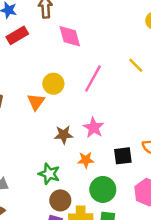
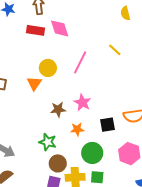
red rectangle: (17, 35) -> (36, 30), moved, turned 42

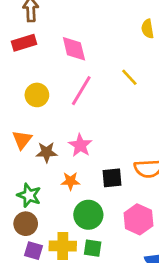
pink diamond: (60, 28) -> (74, 49), moved
red rectangle: (36, 30) -> (24, 43), turned -30
orange triangle: (34, 83) -> (22, 140), moved
brown circle: (58, 163) -> (26, 224), moved

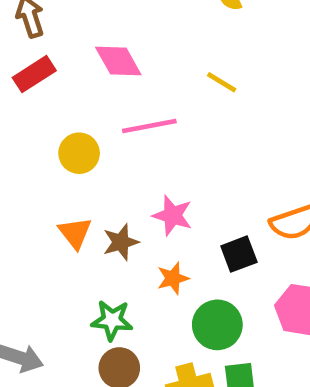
pink line: (81, 91) -> (149, 126), turned 64

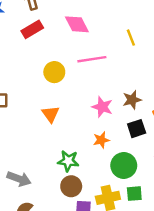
yellow line: (222, 82) -> (131, 38), turned 35
brown star: (121, 242) -> (132, 100), moved

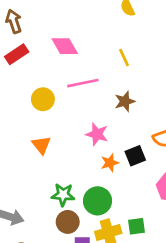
brown star: (132, 100) -> (125, 101), moved
orange star: (101, 140) -> (110, 163), moved
green circle: (124, 165) -> (98, 201), moved

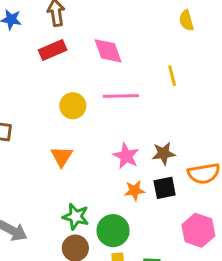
brown star: (125, 101) -> (164, 153), moved

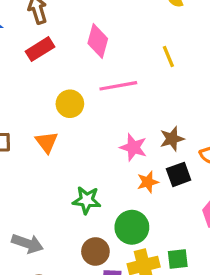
pink diamond: (108, 51) -> (98, 41), turned 44
orange triangle: (62, 157) -> (47, 142), moved
green star: (76, 217) -> (87, 200), moved

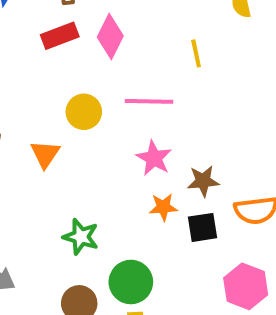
pink diamond: (98, 41) -> (110, 37), moved
yellow line: (168, 56) -> (196, 53), moved
pink star: (133, 147) -> (154, 158), moved
orange star: (148, 182) -> (163, 207), moved

